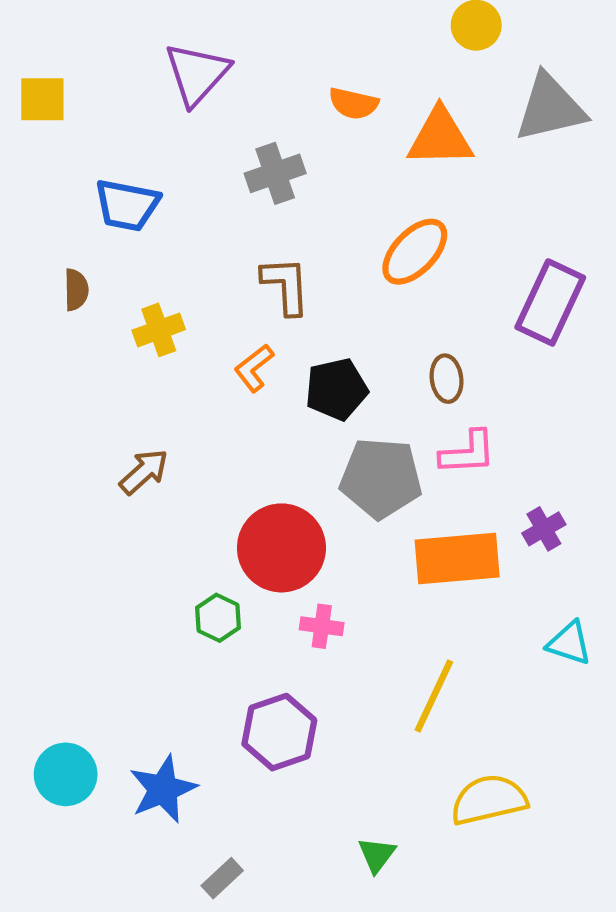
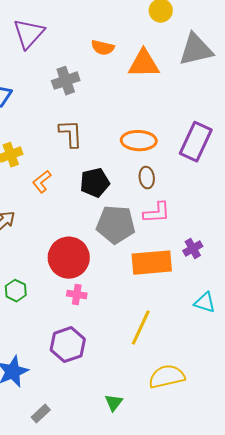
orange ellipse: (415, 252) -> (139, 141), moved, turned 48
orange L-shape: (254, 368) -> (42, 182), moved
green hexagon: (218, 618) -> (16, 291), moved
pink cross: (322, 626) -> (77, 295), moved

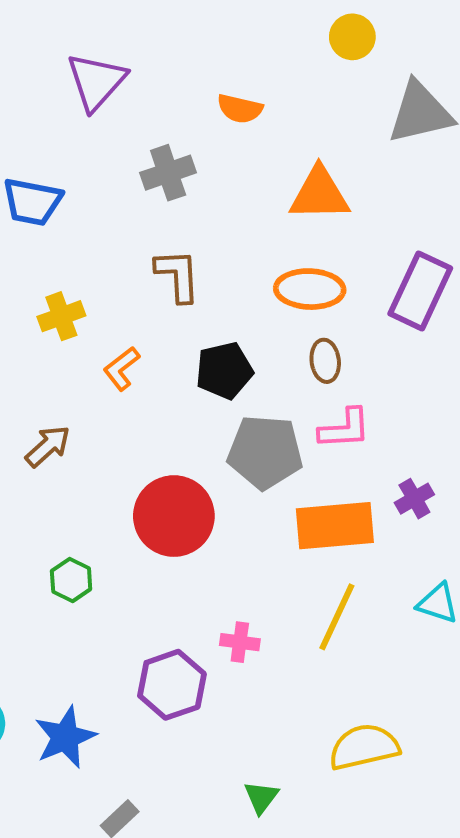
orange triangle: (144, 64) -> (319, 194), moved
pink cross: (77, 295) -> (240, 642), moved
yellow line: (141, 328) -> (337, 617), moved

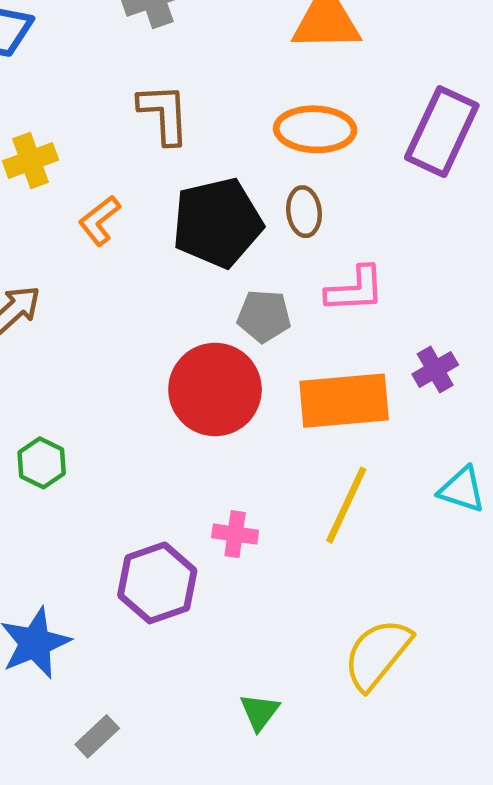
brown ellipse: (325, 361) -> (304, 212), moved
black pentagon: (224, 371) -> (217, 223), size x1.4
gray pentagon: (265, 452) -> (264, 316), size x0.6
red circle: (174, 516) -> (215, 389), moved
yellow semicircle: (364, 747) -> (377, 654), turned -38

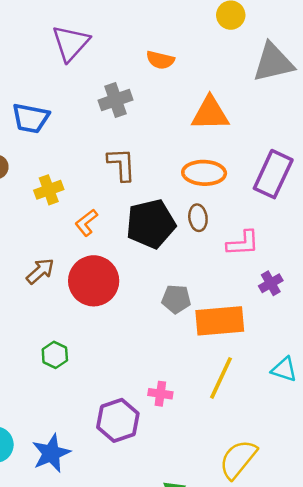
pink L-shape: (355, 289) -> (243, 243), moved
gray pentagon: (264, 316) -> (176, 299), moved
purple cross: (435, 369) -> (271, 283), moved
red circle: (215, 389) -> (94, 281), moved

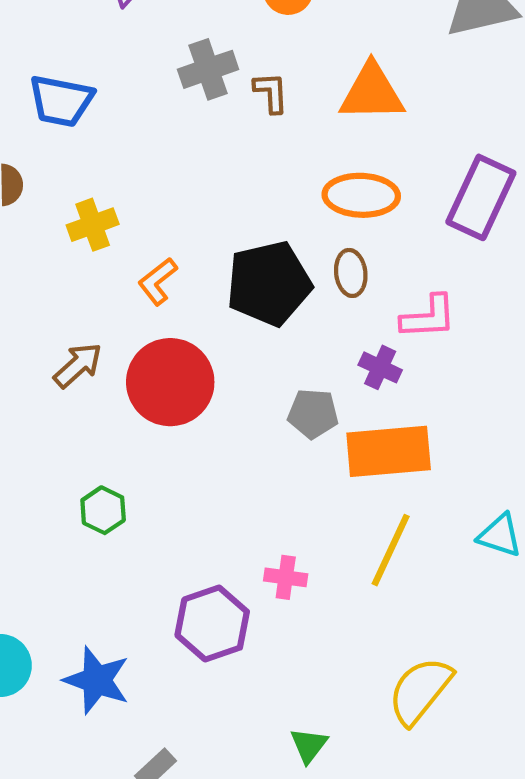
brown L-shape: (122, 164) -> (271, 92), moved, size x0.7
purple cross: (271, 283) -> (380, 367), moved, turned -35
blue star: (51, 453) -> (97, 680), turned -30

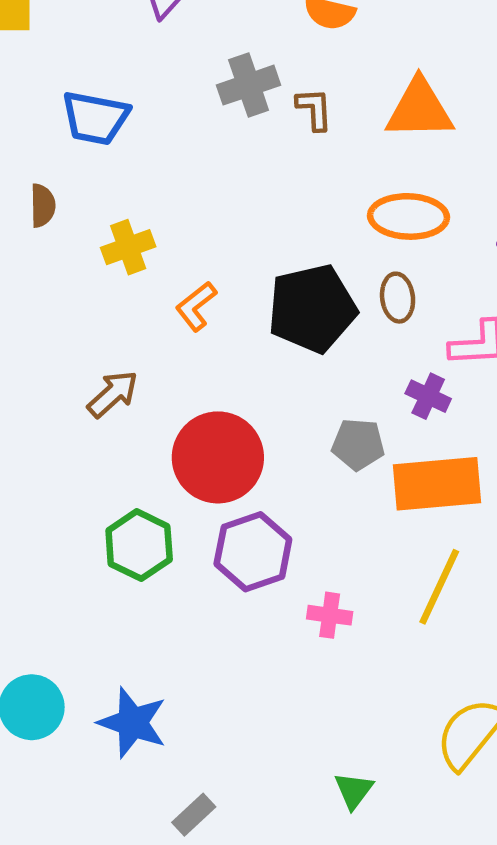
red circle: (170, 382) -> (218, 457), moved
green hexagon: (103, 510) -> (139, 545), size x1.4
purple hexagon: (212, 624) -> (253, 552), moved

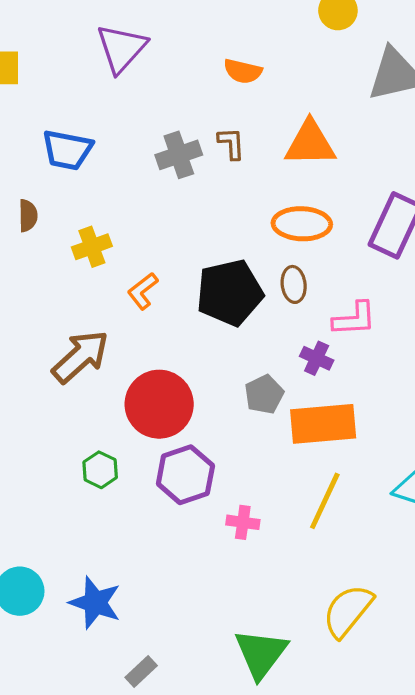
gray cross: (249, 85) -> (179, 155), moved
brown arrow: (113, 394) -> (80, 357), size x1.5
gray pentagon: (358, 444) -> (264, 394), turned -30
green hexagon: (139, 545) -> (100, 470), size x0.7
green triangle: (354, 790) -> (261, 653), size x1.8

